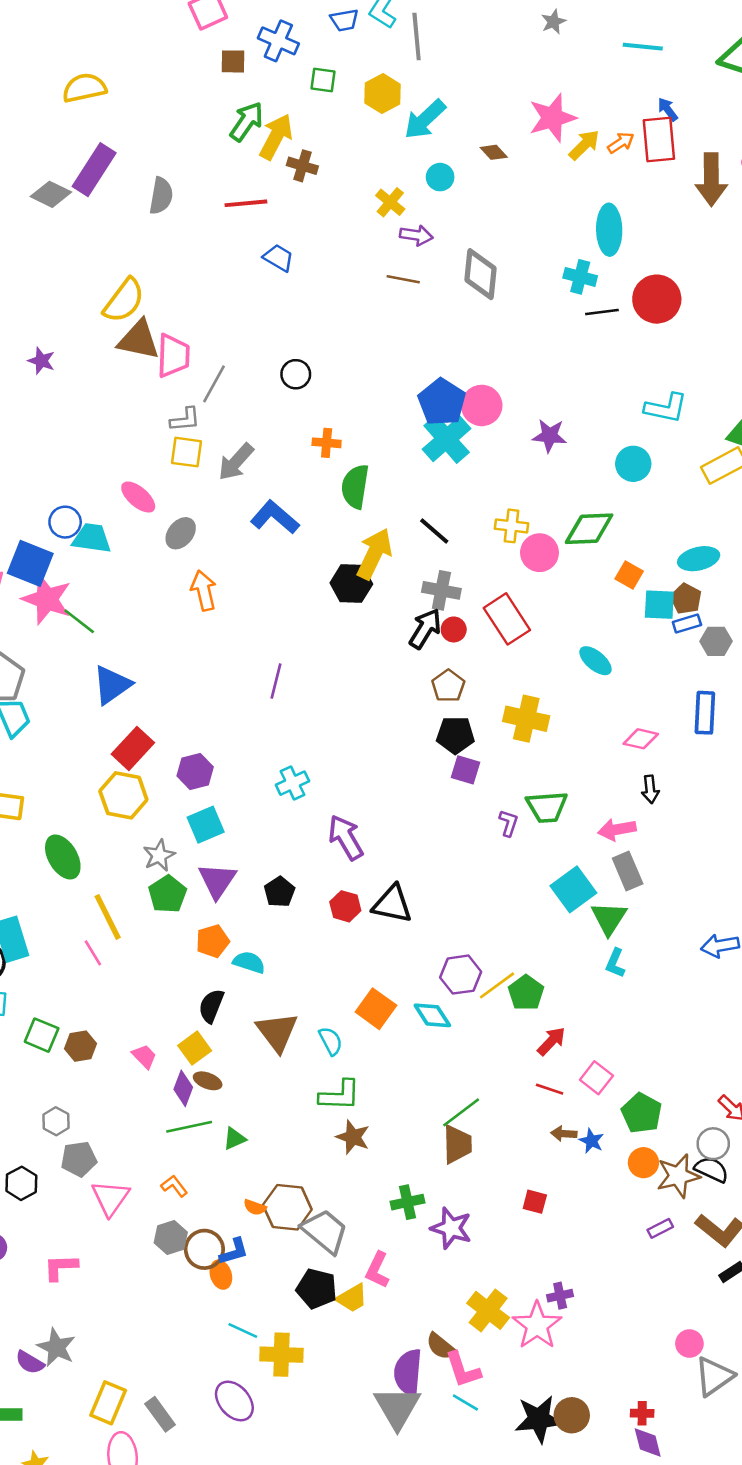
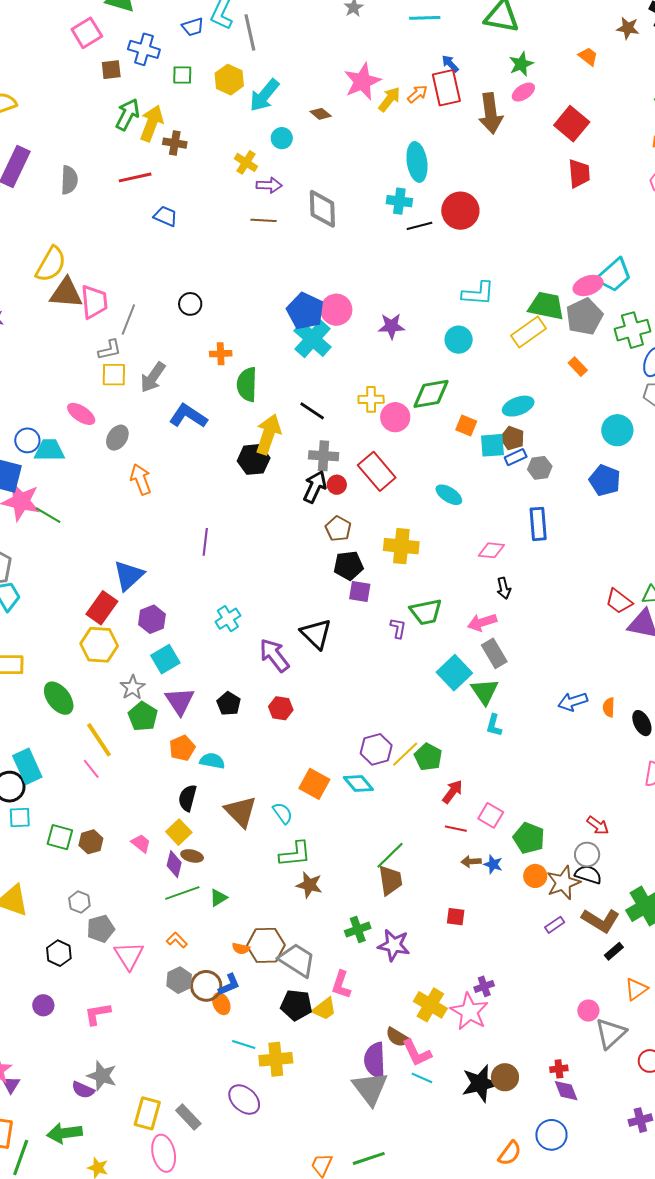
blue triangle: (112, 685) -> (129, 576), moved
black triangle: (392, 904) -> (316, 634), moved, turned 40

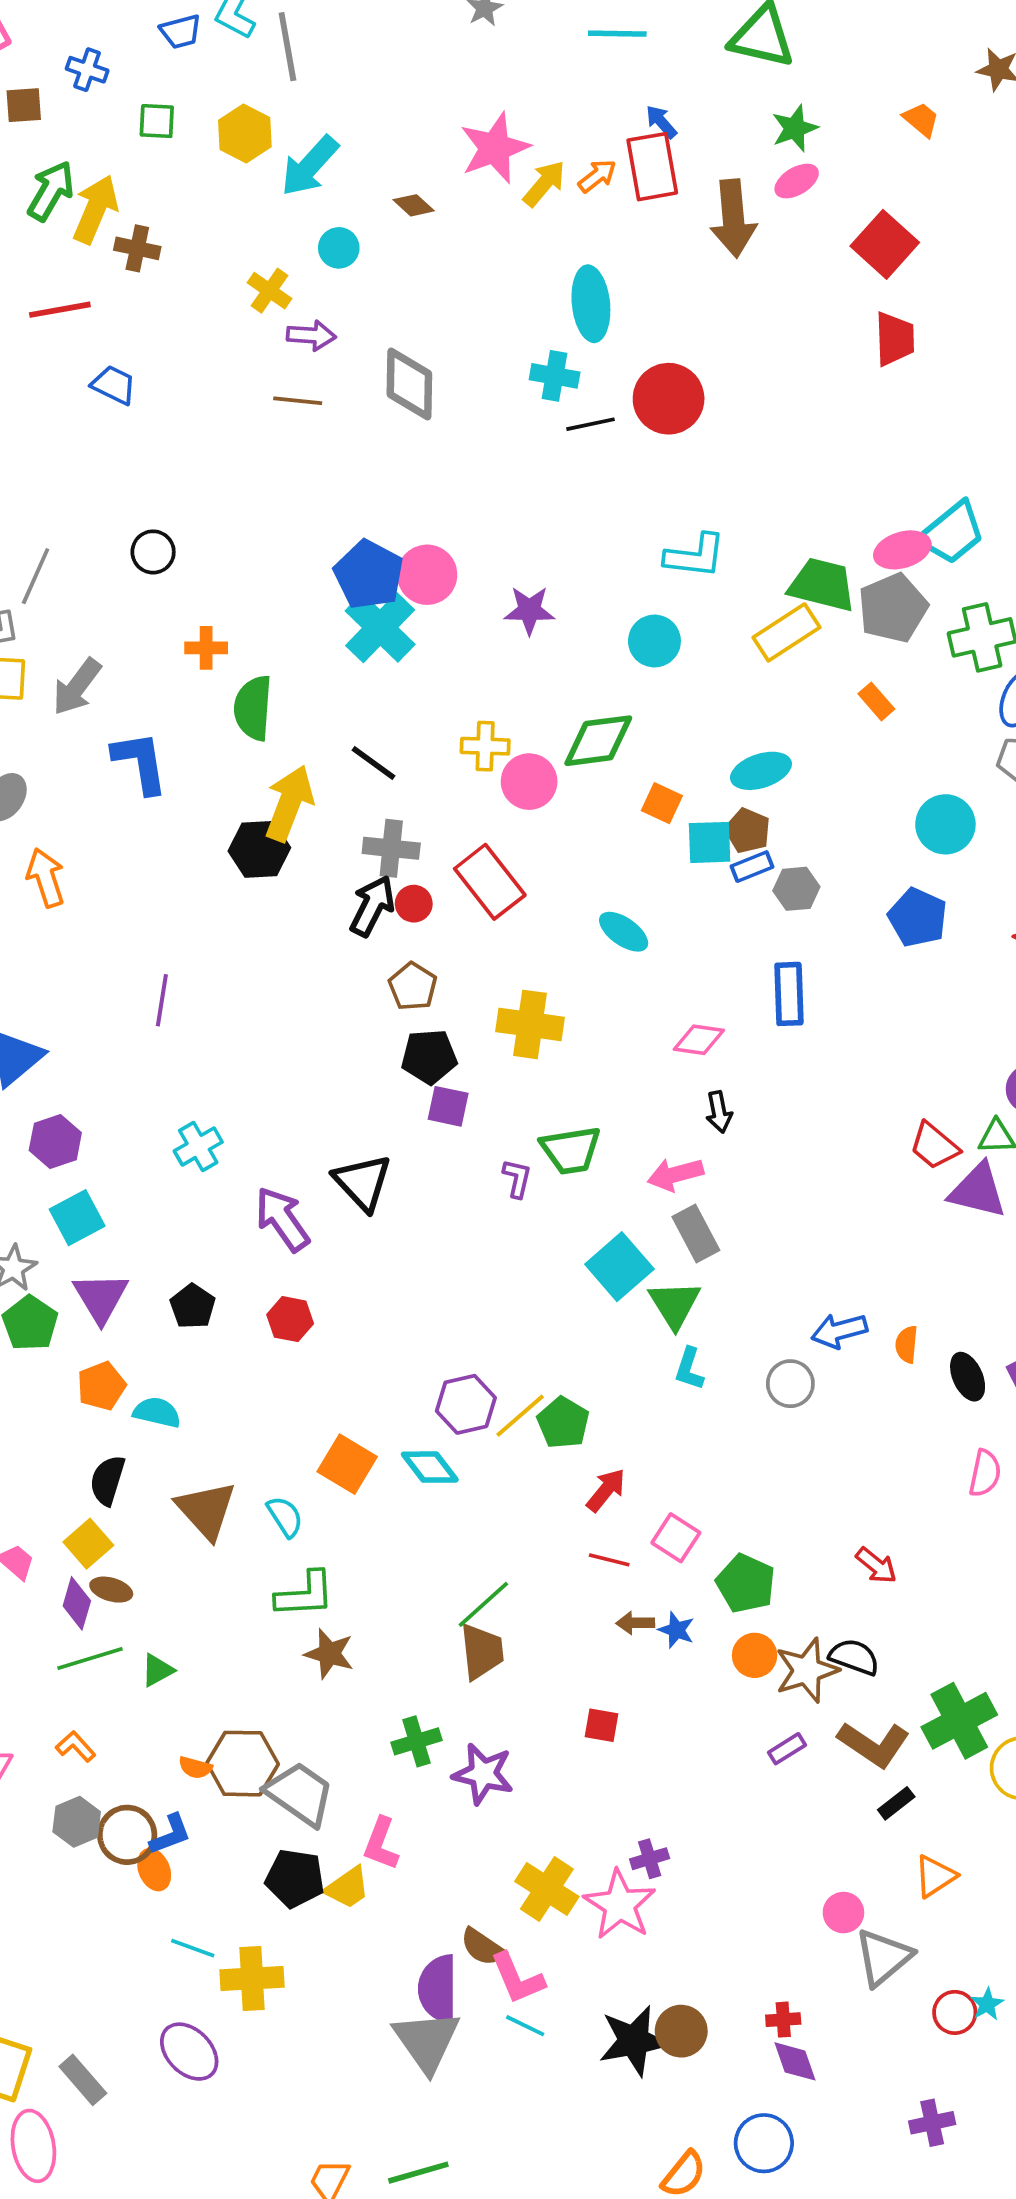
blue cross: (144, 49) -> (87, 70), size x0.7
blue L-shape: (188, 416) -> (140, 762), turned 45
gray circle: (587, 855) -> (790, 1384), moved

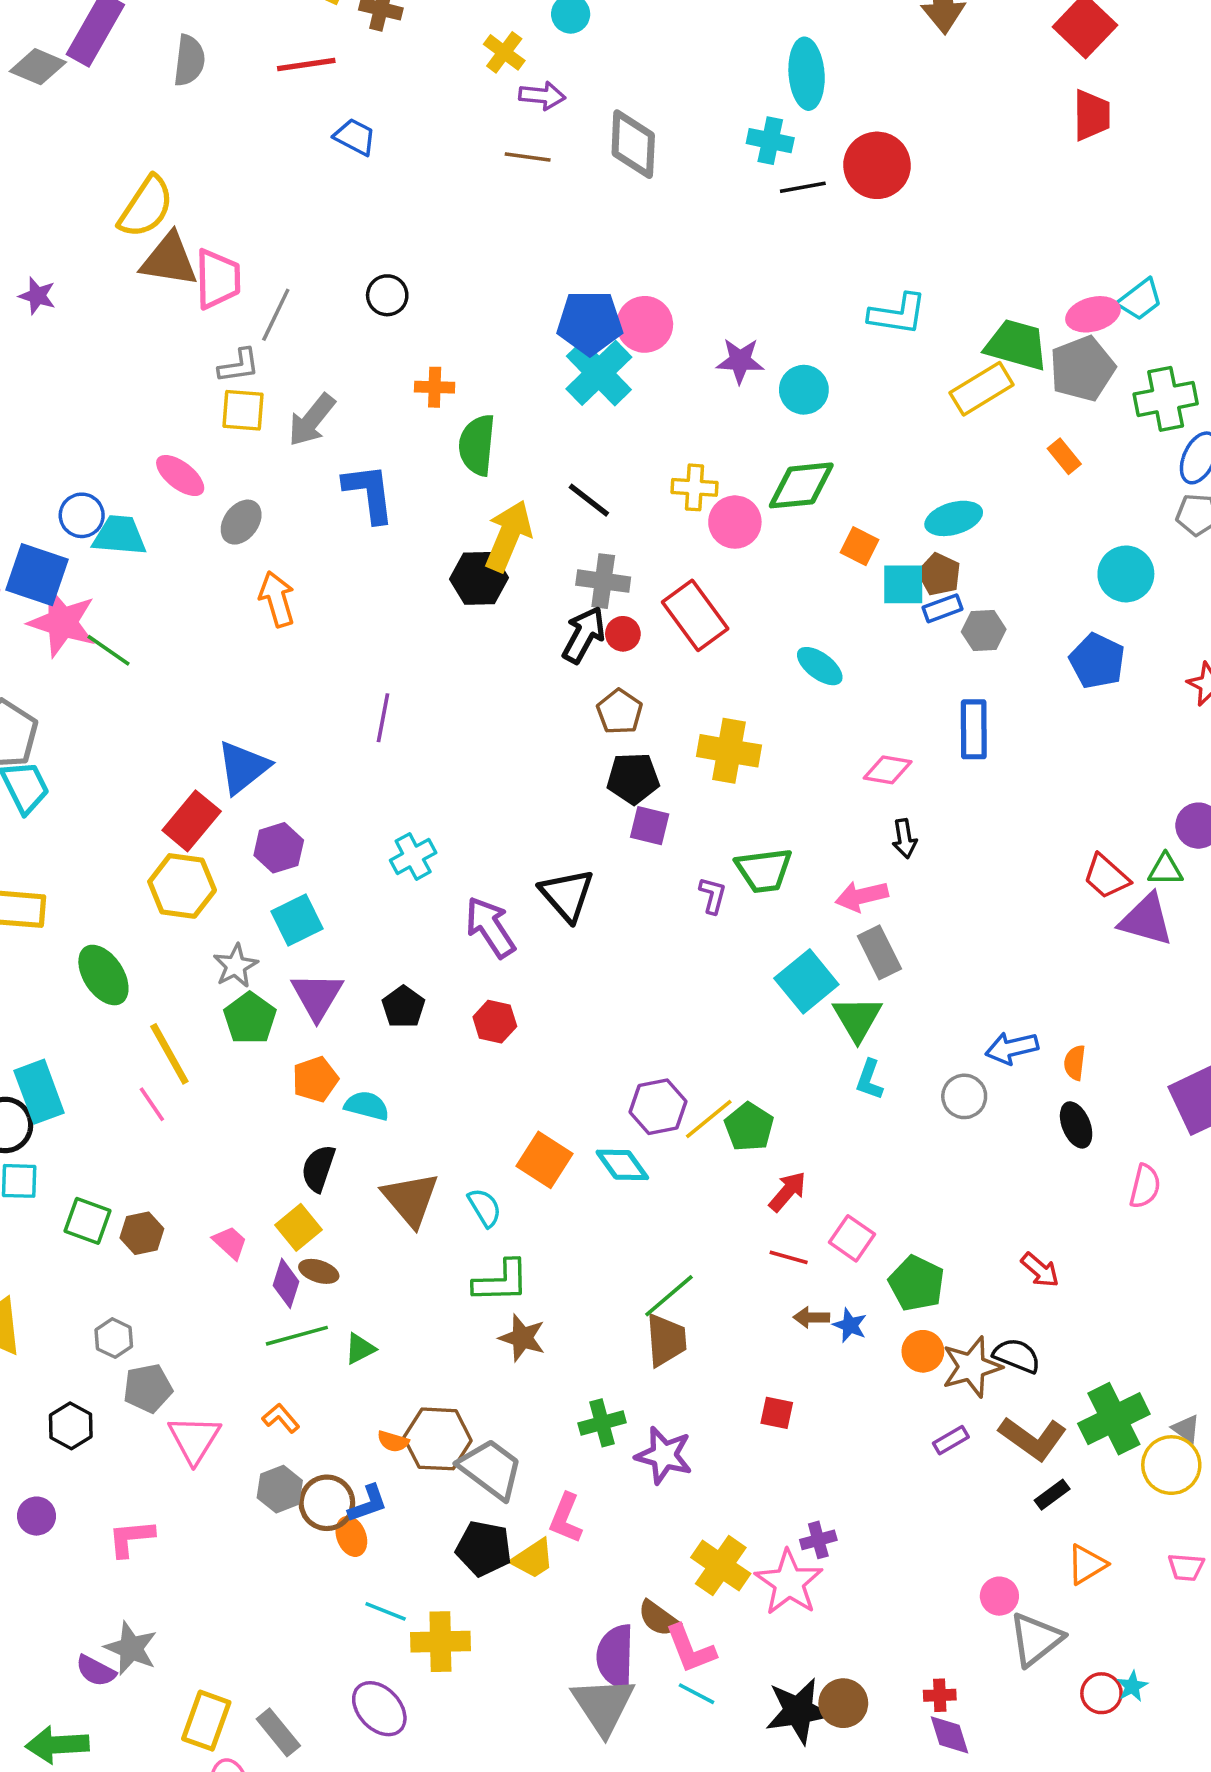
cyan trapezoid: (952, 533) -> (1140, 300), size x0.7
blue pentagon: (369, 575) -> (590, 323), turned -30
cyan circle: (654, 641) -> (804, 390), moved
black ellipse: (968, 1377) -> (1076, 1125), moved

